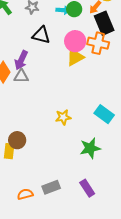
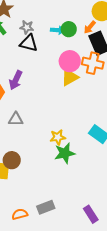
black triangle: (41, 35) -> (29, 43), moved
gray triangle: (21, 76) -> (16, 119), moved
green star: (90, 148) -> (65, 153), moved
purple rectangle: (87, 188) -> (91, 214), moved

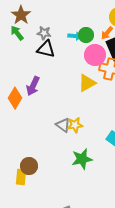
pink circle: (70, 61) -> (95, 55), moved
gray triangle: (16, 119) -> (63, 125), moved, turned 35
yellow star: (58, 137) -> (75, 125), moved

